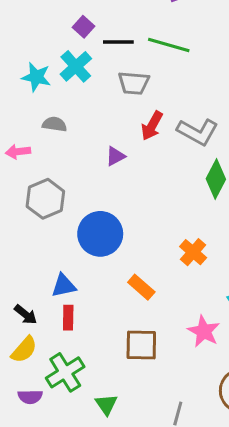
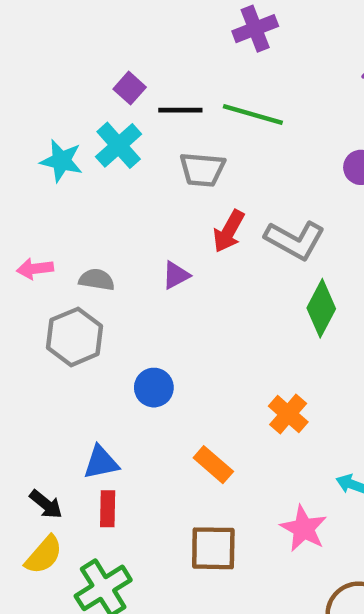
gray semicircle: (55, 124) -> (97, 280), moved
blue circle: (100, 234) -> (154, 388), size x0.6

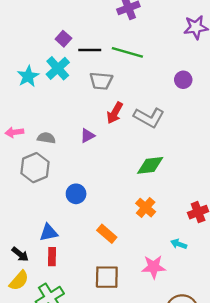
cyan star: (61, 161) -> (28, 76), turned 30
green diamond: (321, 308) -> (150, 165), moved, turned 56
pink star: (304, 529) -> (154, 267), turned -30

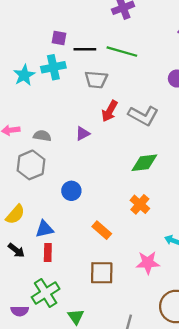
purple square: (63, 39) -> (59, 38), turned -32
cyan cross: (58, 68) -> (53, 67), turned 30
yellow semicircle: (19, 281) -> (15, 214), moved

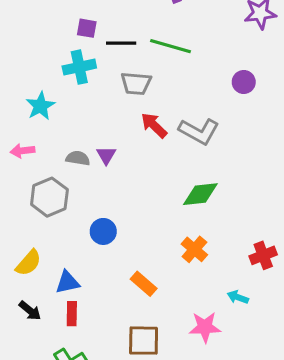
cyan star: (24, 75) -> (40, 106), moved
red arrow: (110, 111) -> (154, 125), turned 105
purple triangle: (83, 134) -> (106, 155), moved, turned -32
gray semicircle: (42, 136) -> (78, 158), moved

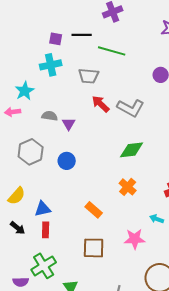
black line: (121, 43) -> (82, 35), moved
pink arrow: (23, 151) -> (13, 112), moved
gray semicircle: (78, 158) -> (50, 116), moved
blue circle: (103, 231) -> (67, 161), moved

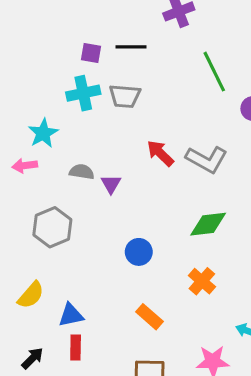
green line: (112, 51) -> (214, 72), moved, turned 48
gray trapezoid: (89, 76) -> (125, 96), moved
blue circle: (67, 161) -> (139, 252), moved
black arrow: (18, 228) -> (32, 358), moved, turned -84

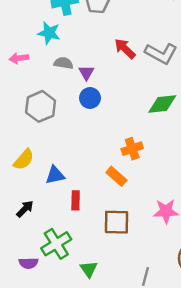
cyan star: (43, 133) -> (49, 33), moved, turned -30
blue circle: (139, 252) -> (90, 98), moved
orange cross: (202, 281) -> (132, 149), moved, turned 30
red rectangle: (76, 347) -> (76, 200), moved

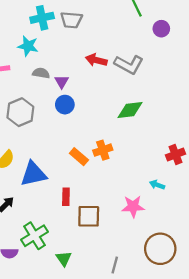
red arrow: (125, 49) -> (96, 60), turned -30
blue triangle: (55, 175) -> (33, 174), size x1.5
orange rectangle: (116, 176) -> (79, 157), moved
red rectangle: (76, 200) -> (66, 197), moved

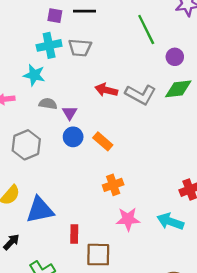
green diamond: (130, 110) -> (178, 89), moved
orange rectangle: (79, 157) -> (103, 141), moved
cyan arrow: (157, 185) -> (170, 221), size x1.6
pink star: (133, 206) -> (128, 219), moved

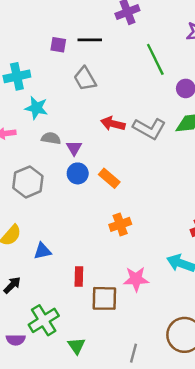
cyan cross: (49, 45) -> (17, 76), moved
gray trapezoid: (80, 48) -> (85, 79), turned 55
blue triangle: (40, 210) -> (42, 251), size x0.6
pink star: (128, 219) -> (136, 279), moved

